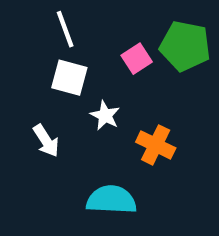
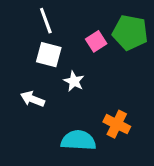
white arrow: (46, 141) -> (33, 99), turned 145
orange cross: (156, 145) -> (117, 124), moved

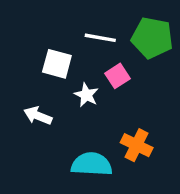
white line: (46, 21) -> (100, 38), moved, turned -60
pink square: (96, 41) -> (118, 76), moved

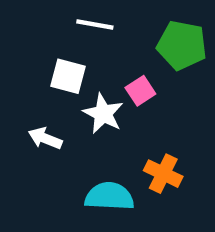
white line: (100, 38) -> (95, 24), moved
white star: (86, 95) -> (103, 114), size x1.4

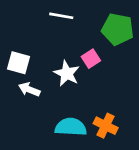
white square: (68, 76) -> (19, 63), moved
orange cross: (163, 174) -> (106, 126), moved

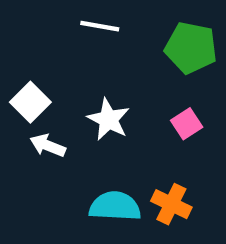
pink square: (91, 59) -> (187, 124), moved
white square: (19, 63) -> (30, 102), turned 30

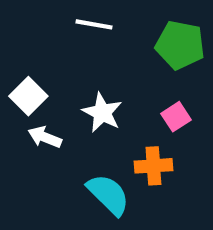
orange cross: (171, 204) -> (153, 166), moved, turned -30
cyan semicircle: (115, 206) -> (108, 195), turned 42

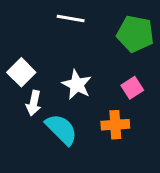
white arrow: (45, 137) -> (34, 103), turned -100
cyan semicircle: (108, 195) -> (61, 129), moved

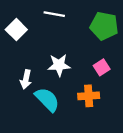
white square: (21, 72) -> (16, 30), moved
white star: (77, 85) -> (59, 65), turned -30

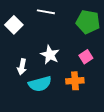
white star: (59, 65) -> (50, 55), turned 30
cyan semicircle: (47, 99) -> (40, 84), turned 120

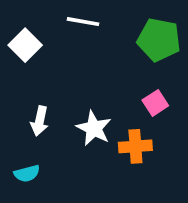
white star: (50, 55) -> (94, 128), moved
cyan semicircle: (40, 84) -> (27, 173), moved, size x0.6

